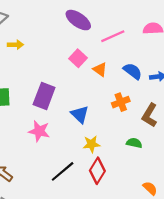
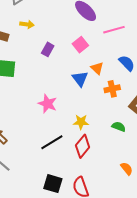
orange triangle: (100, 69) -> (97, 68), moved
purple rectangle: (44, 96) -> (48, 49), moved, size x0.6
blue triangle: (80, 114) -> (80, 79), moved
pink star: (39, 131) -> (47, 104), moved

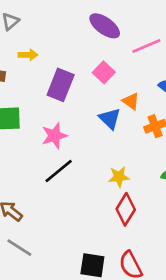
purple rectangle: (48, 49) -> (61, 85), size x1.6
pink star: (47, 104) -> (54, 136), moved, turned -30
black line: (52, 142) -> (59, 171), moved

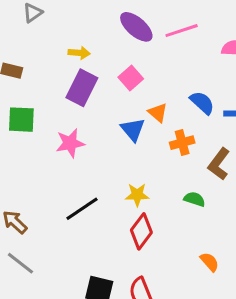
pink line: (146, 46) -> (182, 31), moved
yellow arrow: (28, 55) -> (79, 53), moved
black line: (59, 171) -> (82, 209), moved

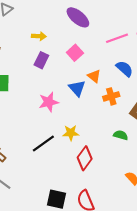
pink line: (182, 31) -> (117, 38), moved
purple rectangle: (82, 88) -> (41, 60), size x0.7
pink star: (70, 143) -> (49, 102), moved
yellow star: (137, 195) -> (71, 133), moved

